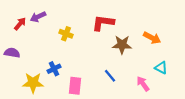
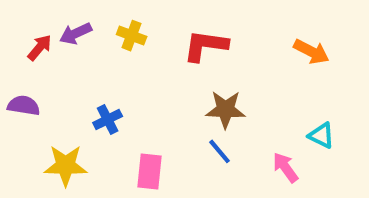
yellow cross: (66, 34) -> (132, 36), moved
orange arrow: (152, 38) -> (311, 52), moved
brown star: (122, 45) -> (225, 109), moved
blue cross: (54, 69) -> (108, 119), moved

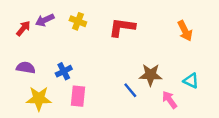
orange arrow: (311, 52) -> (185, 31), turned 36
purple semicircle: (24, 105) -> (26, 68), moved
brown star: (225, 109) -> (151, 75), moved
pink rectangle: (150, 171) -> (78, 96), moved

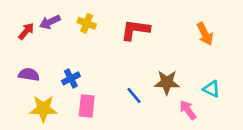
blue line: (130, 90) -> (134, 96), moved

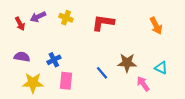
red arrow: (26, 31) -> (20, 24), turned 112

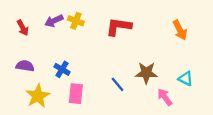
purple arrow: (38, 17) -> (54, 21), moved
blue cross: (54, 60) -> (62, 69), turned -32
yellow star: (33, 83) -> (38, 96), turned -30

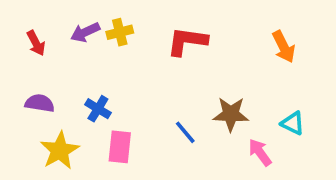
yellow cross: (76, 21) -> (120, 32), turned -35

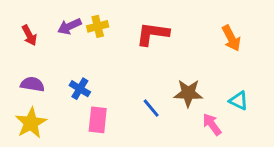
yellow star: (60, 151) -> (31, 123), moved

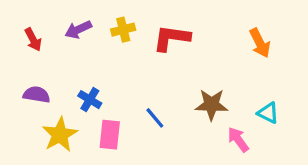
yellow cross: (98, 26) -> (123, 30), moved
blue line: (151, 108) -> (155, 118), moved
yellow star: (31, 123) -> (60, 135), moved

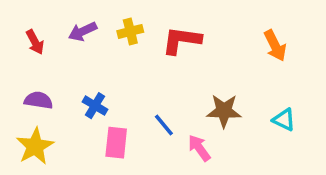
yellow star: (60, 135) -> (35, 146), moved
pink arrow: (238, 140) -> (199, 148), moved

